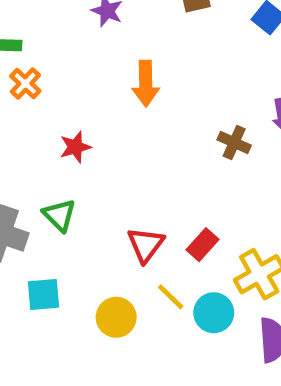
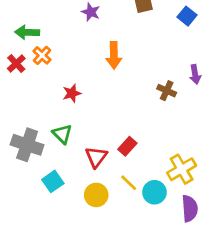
red triangle: (146, 245) -> (96, 157), moved
red rectangle: (202, 245) -> (127, 146), moved
cyan square: (44, 295) -> (53, 181), turned -30

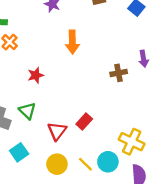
brown cross: (167, 91) -> (119, 73), turned -35
yellow cross: (182, 169) -> (132, 142), turned -35
yellow line: (129, 183) -> (85, 164), moved

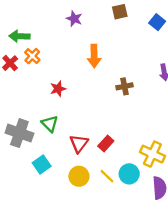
brown cross: (119, 73) -> (124, 86), moved
red rectangle: (84, 121) -> (106, 144), moved

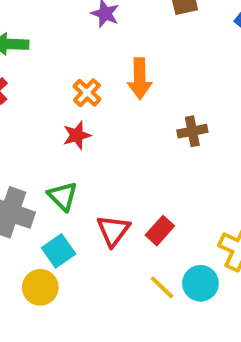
orange cross: (32, 56) -> (87, 93), moved
cyan square: (42, 165) -> (59, 251), moved
yellow circle: (79, 176) -> (40, 287), moved

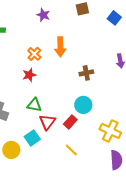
green triangle: (63, 196) -> (34, 105), moved, turned -35
cyan square: (59, 251) -> (32, 138), moved
cyan circle: (200, 283) -> (83, 105), moved

